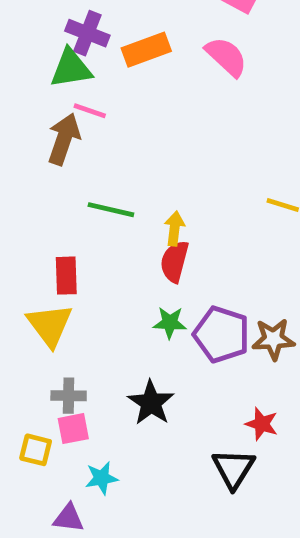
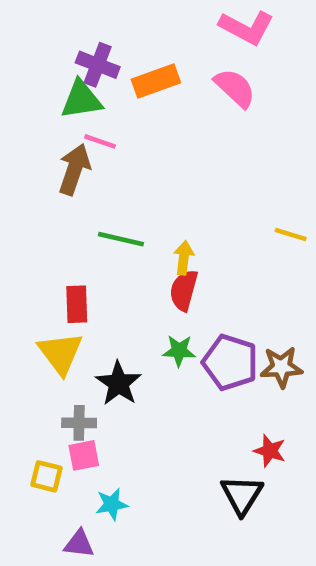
black star: (151, 403) -> (119, 383), moved

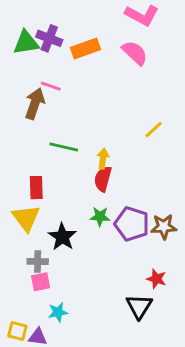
green triangle: (81, 100) -> (26, 43), moved
yellow line: (291, 234) -> (154, 130), moved, turned -60
yellow square: (46, 476) -> (17, 331), moved

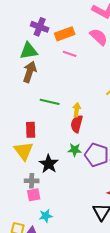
green triangle: (26, 43) -> (29, 51), moved
pink line: (51, 86) -> (70, 54), moved

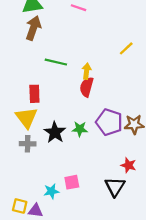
green star: (75, 150) -> (80, 129), moved
gray cross: (32, 181) -> (28, 144), moved
pink square: (34, 195) -> (72, 182), moved

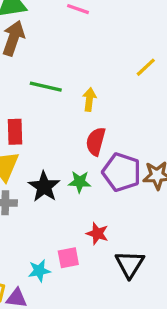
red semicircle: (87, 87) -> (96, 141), moved
red star: (128, 165) -> (97, 234), moved

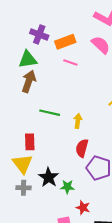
green star: (80, 182) -> (67, 187), moved

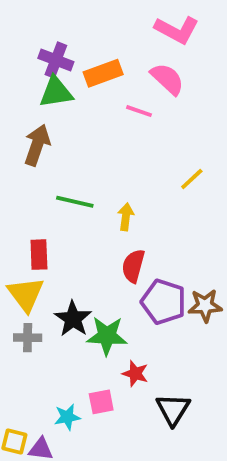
green triangle: (28, 59) -> (56, 92), moved
pink line: (70, 63) -> (139, 111), moved
green star: (67, 187) -> (107, 336), size x1.5

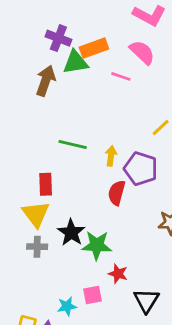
green triangle: (56, 92) -> (75, 62), moved
brown arrow: (37, 145) -> (46, 81), moved
purple pentagon: (164, 302) -> (141, 169), moved

